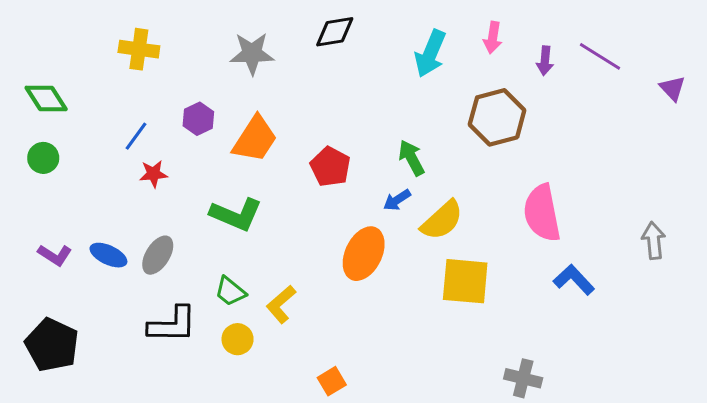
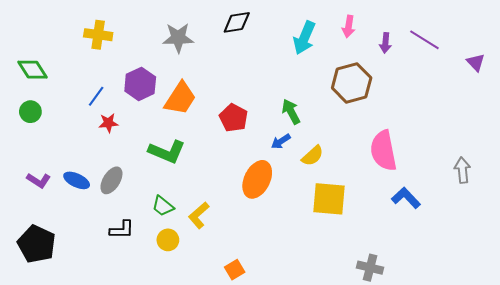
purple hexagon: (198, 119) -> (140, 84), size x1.4
yellow semicircle: (442, 220) -> (313, 156), size x0.7
black L-shape: (172, 325) -> (122, 230), size x0.7

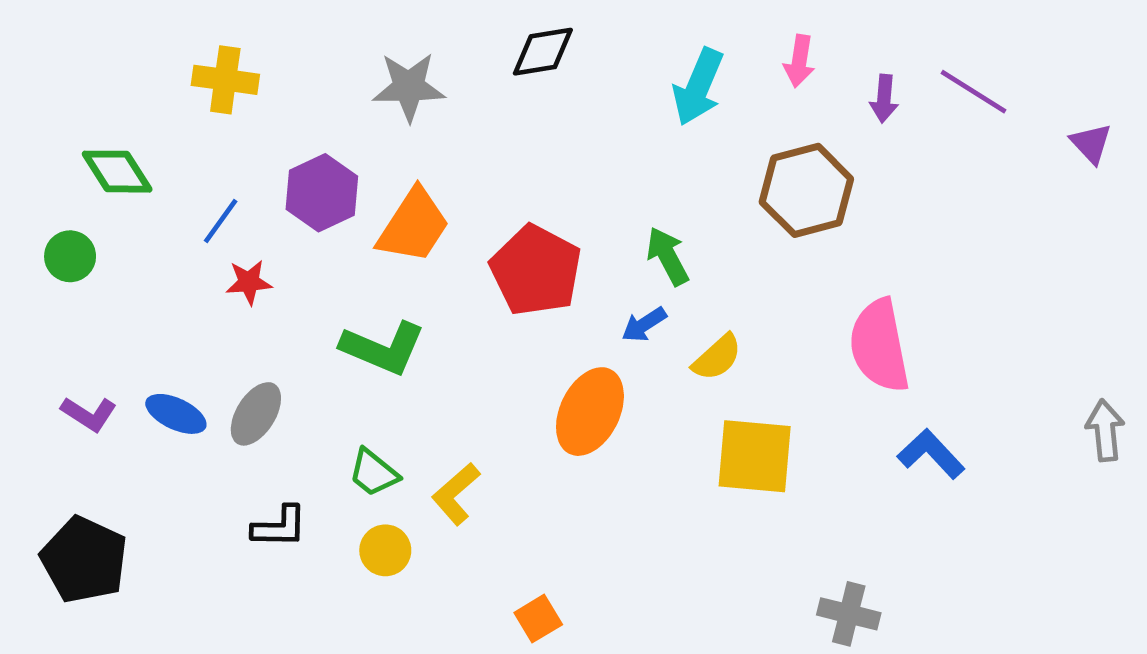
green diamond: (32, 70) -> (117, 172), moved
red pentagon: (234, 118) -> (536, 270), size x1.4
gray arrow: (462, 170) -> (1105, 430), moved

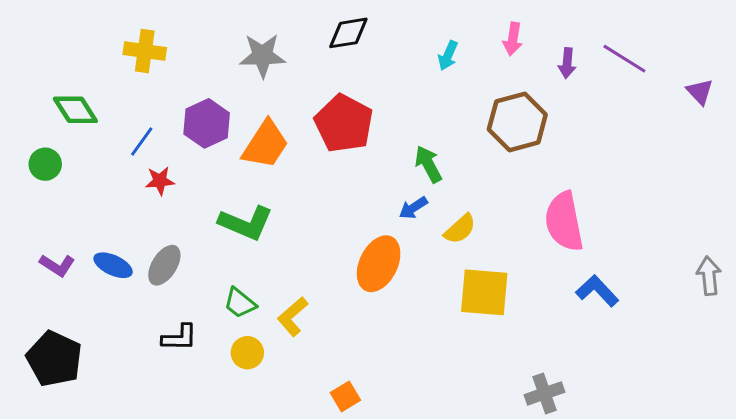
cyan arrow: (698, 87) -> (448, 56), size x0.6
red pentagon: (536, 270) -> (344, 123), moved
gray cross: (849, 614) -> (544, 393), turned -33

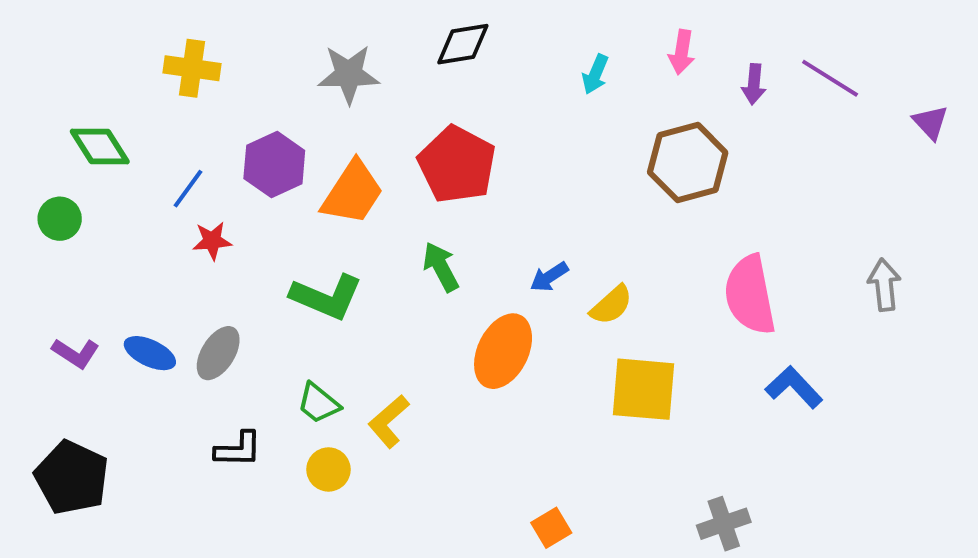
green arrow: (428, 164) -> (441, 267), moved
gray arrow: (709, 276) -> (884, 285), moved
orange square: (345, 396) -> (551, 528), moved

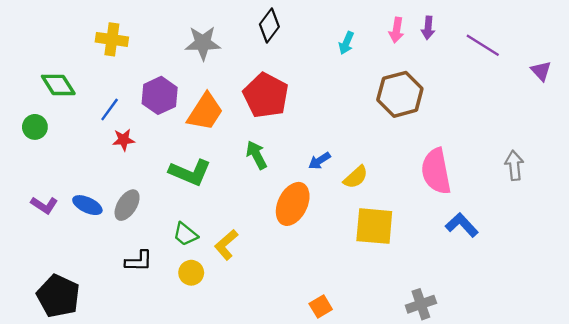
black diamond: (463, 44) -> (269, 25), turned -44
purple arrow: (754, 84) -> (428, 28), moved
black pentagon: (72, 478) -> (58, 296), moved

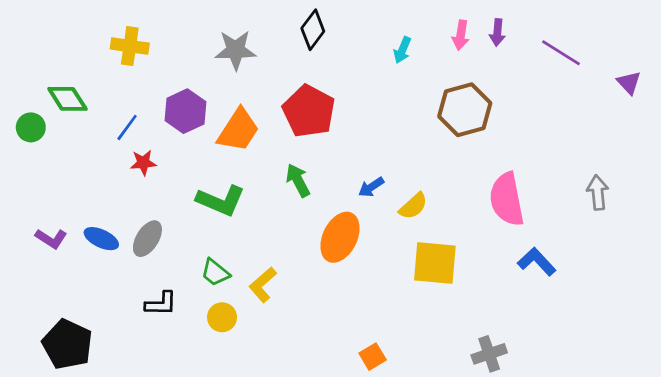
green circle: (35, 127) -> (31, 127), moved

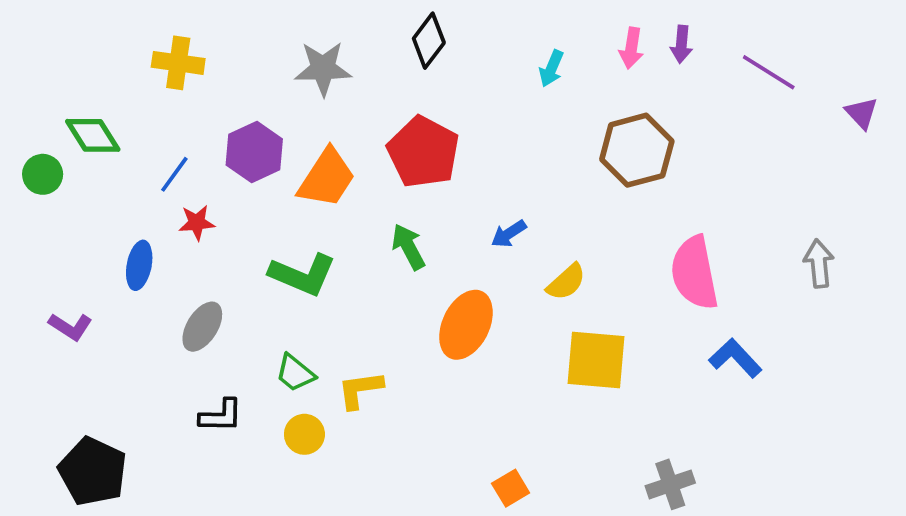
blue arrow: (371, 187) -> (509, 234), moved
blue ellipse: (101, 239) -> (139, 265), moved, turned 76
yellow L-shape: (263, 285) -> (360, 390), turned 33

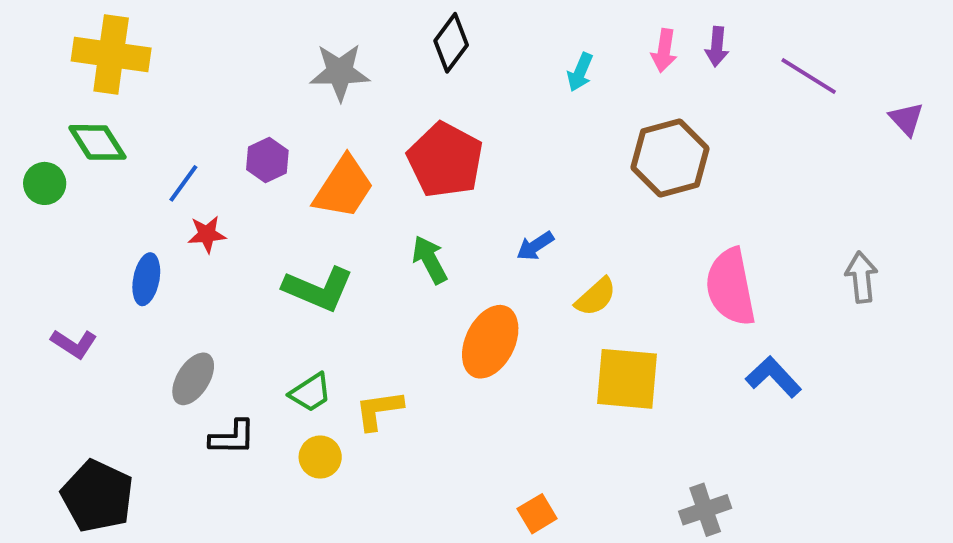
yellow cross: (178, 63) -> (111, 54), moved, size x1.4
purple hexagon: (254, 152) -> (267, 160), size x0.7
gray ellipse: (202, 327) -> (193, 379), moved
green trapezoid: (295, 373) -> (310, 393), turned -72

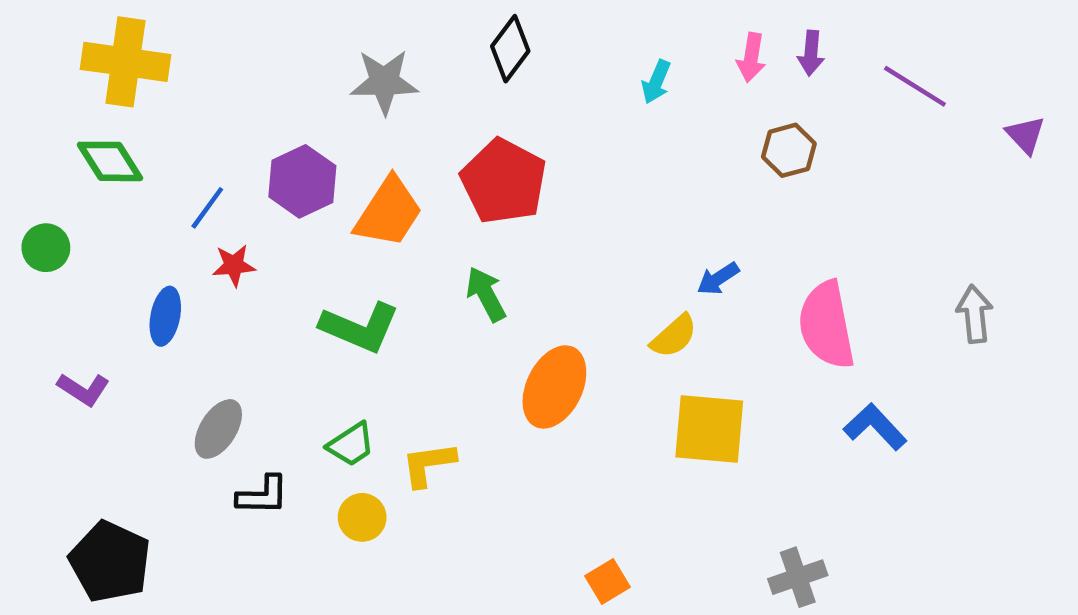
brown hexagon: (670, 158) -> (789, 150), moved, size x0.6
purple hexagon: (267, 160) -> (302, 181), size x1.4
green circle: (45, 183) -> (46, 248), moved
blue arrow: (535, 246) -> (718, 279), moved

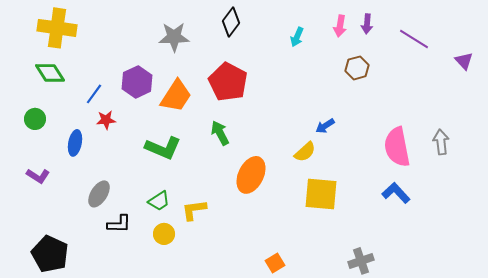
green circle: (46, 248) -> (35, 119), moved
pink semicircle: (826, 325) -> (397, 147), moved

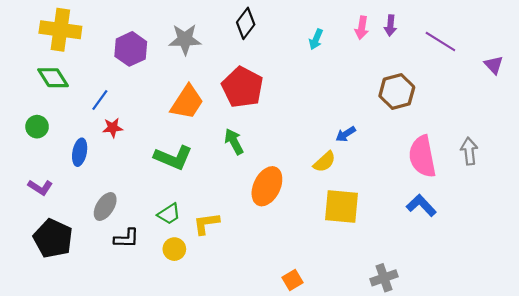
brown hexagon: (357, 68) -> (397, 92), moved, size x1.4
purple hexagon: (137, 82) -> (131, 49), moved
black pentagon: (50, 254) -> (53, 238), moved

